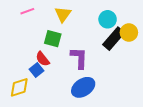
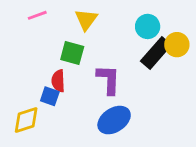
red semicircle: (43, 59) -> (58, 81), turned 35
blue square: (36, 70) -> (50, 96), turned -32

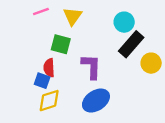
pink line: (37, 15) -> (41, 12), moved
yellow circle: (177, 45) -> (151, 63), moved
yellow diamond: (26, 120) -> (49, 101), moved

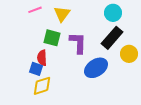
cyan circle: (124, 22) -> (113, 13), moved
purple L-shape: (91, 67) -> (78, 43), moved
blue ellipse: (96, 101) -> (96, 68), moved

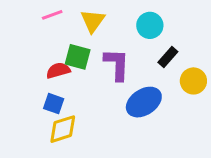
cyan circle: (113, 13) -> (150, 25), moved
black rectangle: (112, 38) -> (168, 57), size x0.6
red semicircle: (42, 58) -> (58, 70), moved, turned 77

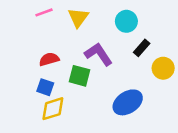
green square: (78, 57) -> (79, 76), moved
purple L-shape: (117, 64) -> (99, 54), turned -36
blue ellipse: (144, 102) -> (128, 102), moved

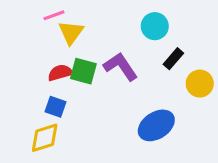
yellow triangle: (78, 17) -> (71, 32), moved
green square: (79, 76) -> (83, 71), moved
yellow diamond: (53, 109) -> (45, 138), moved

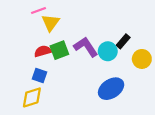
cyan circle: (155, 26) -> (108, 51), moved
green square: (83, 71) -> (59, 50), turned -36

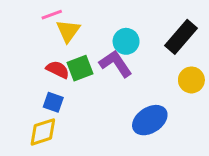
black rectangle: (123, 41) -> (181, 37), moved, size x1.6
red semicircle: (43, 51) -> (58, 70), turned 42
cyan circle: (108, 51) -> (126, 41), moved

